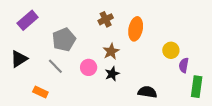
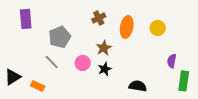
purple rectangle: (28, 20) -> (26, 19), turned -54
yellow circle: (171, 50) -> (158, 28), moved
black triangle: (19, 59) -> (13, 77), moved

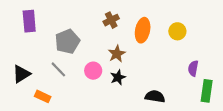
black triangle: (13, 77) -> (21, 74), moved

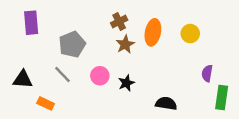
brown star: (117, 54) -> (125, 44), moved
black triangle: (21, 74) -> (23, 79), turned 36

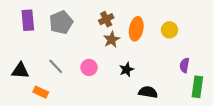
gray pentagon: (72, 44) -> (61, 22), moved
black star: (126, 83) -> (127, 70), moved

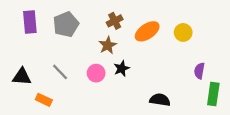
orange ellipse: (136, 29) -> (147, 31), turned 45
brown star: (112, 40) -> (108, 45), moved
black star: (127, 70) -> (122, 68), moved

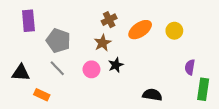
gray pentagon: (66, 24) -> (58, 41), moved, turned -30

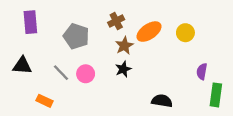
gray pentagon: (58, 41) -> (76, 36), moved
brown star: (103, 43) -> (124, 46), moved
pink circle: (91, 69) -> (86, 74), moved
black triangle: (21, 73) -> (22, 66), moved

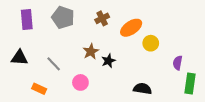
yellow circle: (185, 33) -> (151, 43), moved
gray pentagon: (76, 36) -> (63, 17), moved
brown star: (124, 46) -> (91, 51), moved
pink circle: (86, 74) -> (80, 82), moved

